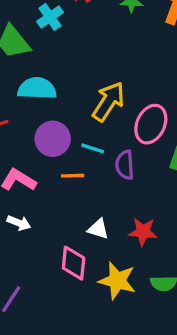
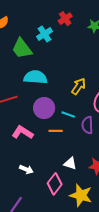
yellow arrow: (109, 101) -> (79, 86), size x0.7
white arrow: (19, 223) -> (26, 169), moved
pink diamond: (74, 263) -> (55, 184), turned 30

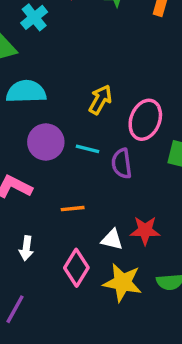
orange line: (56, 131) -> (73, 209), moved
white triangle: (70, 163) -> (112, 240), moved
white arrow: (26, 169) -> (26, 248), turned 80

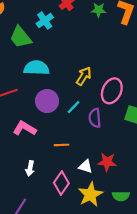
cyan line: (88, 149) -> (73, 107), turned -64
yellow star: (122, 283) -> (90, 194), turned 30

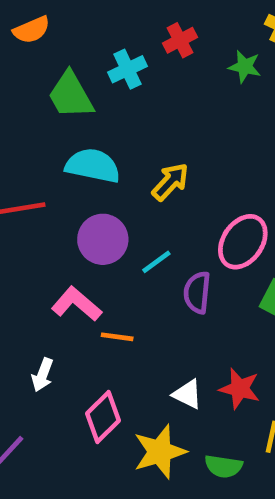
yellow arrow: (84, 76) -> (170, 182), moved
pink L-shape: (25, 128) -> (77, 304), moved
red star: (107, 162) -> (240, 389), moved
white triangle: (86, 166) -> (188, 394), moved

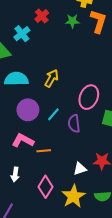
white triangle: (188, 394) -> (80, 169), turned -32

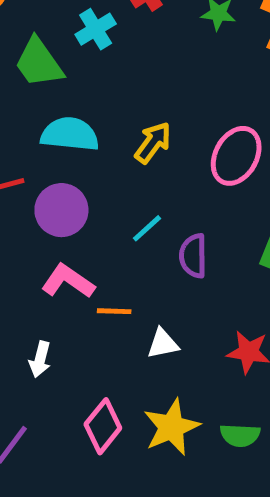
pink ellipse: (89, 97) -> (236, 156), moved
purple circle: (28, 110) -> (61, 210), moved
white triangle: (80, 169) -> (163, 344), moved
pink diamond: (45, 187) -> (103, 426), moved

